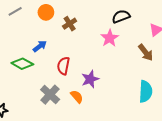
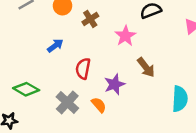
pink star: (110, 38) -> (125, 36), moved
brown arrow: (146, 52) -> (146, 67), moved
green diamond: (22, 64) -> (26, 89), moved

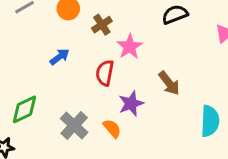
pink star: (125, 36) -> (130, 47), moved
red semicircle: (83, 69) -> (105, 73), moved
green diamond: (26, 89) -> (24, 109), turned -55

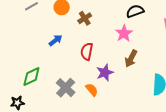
pink star: (130, 47) -> (124, 33), moved
brown arrow: (169, 83) -> (131, 58), turned 66

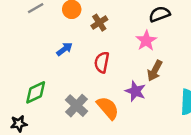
purple star: (105, 73) -> (135, 91), moved, turned -30
orange semicircle: (92, 90) -> (108, 108), size x1.5

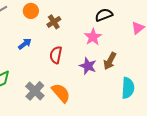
brown arrow: (155, 71) -> (110, 61), moved
purple star: (135, 91) -> (88, 66), moved

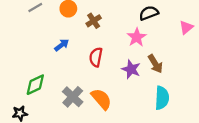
brown arrow: (110, 61) -> (155, 64), turned -60
cyan semicircle: (128, 88) -> (162, 98), moved

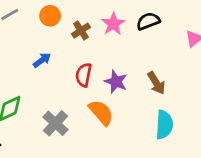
pink star: (137, 37) -> (113, 24), moved
purple star: (131, 69) -> (116, 82), moved
orange semicircle: (101, 99) -> (101, 113), moved

